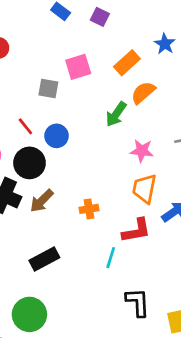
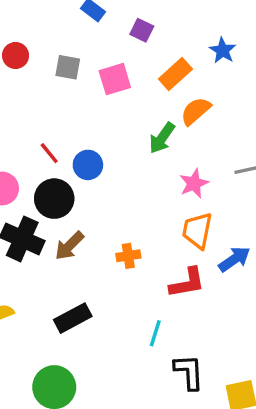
purple square: (100, 17) -> (142, 30), moved
gray square: (48, 89) -> (68, 67), moved
pink star: (142, 151) -> (194, 183), turned -30
cyan line: (111, 258) -> (155, 333), moved

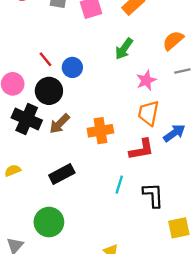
orange semicircle: (196, 111) -> (173, 41), moved
orange cross: (128, 256) -> (100, 131), size x1.5
black L-shape: (189, 372) -> (153, 195), moved

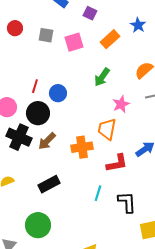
red line: (45, 59) -> (35, 86), turned 56
orange trapezoid: (148, 113) -> (107, 129), moved

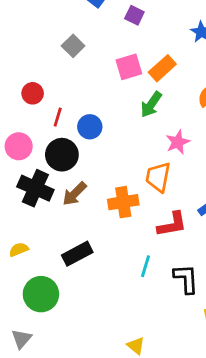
red circle: (15, 28) -> (33, 93), moved
gray square: (46, 35) -> (73, 46), turned 35
orange rectangle: (110, 39) -> (162, 68), moved
pink square: (74, 42) -> (129, 67), moved
green circle: (38, 225) -> (41, 294), moved

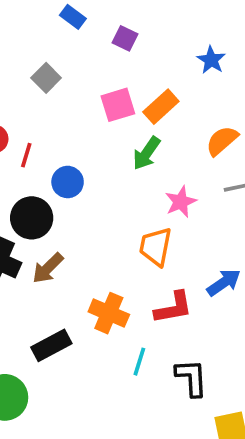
red line: (58, 117) -> (26, 155), moved
orange cross: (123, 202) -> (109, 313), moved, turned 32

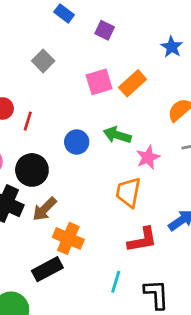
green arrow: (147, 153) -> (117, 135), moved, turned 72
blue circle: (68, 182) -> (77, 142), moved
orange cross: (109, 313) -> (68, 238), moved

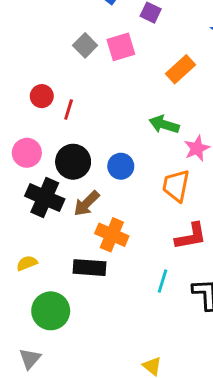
pink square: (99, 82) -> (121, 47), moved
blue circle: (77, 142) -> (121, 166), moved
black rectangle: (47, 269) -> (89, 268), turned 32

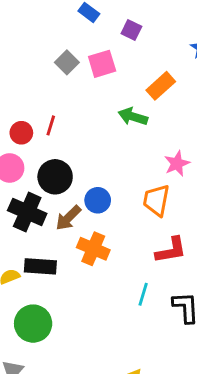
red circle: (42, 96) -> (21, 133), moved
green arrow: (164, 124) -> (133, 117), moved
blue circle: (121, 166) -> (98, 200), moved
black rectangle: (89, 268) -> (40, 266), moved

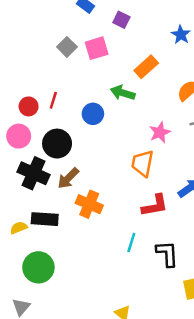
blue circle: (98, 200) -> (93, 114), moved

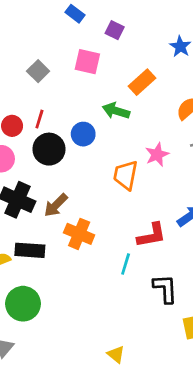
gray square: (67, 47) -> (38, 71), moved
pink square: (97, 48) -> (87, 62), turned 30
black circle: (57, 144) -> (49, 149), moved
orange trapezoid: (142, 163) -> (126, 175), moved
cyan line: (131, 243) -> (126, 264), moved

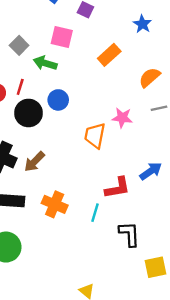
green arrow: (116, 111) -> (45, 63), moved
pink star: (157, 155) -> (122, 118), turned 30
orange cross: (79, 234) -> (55, 204), moved

